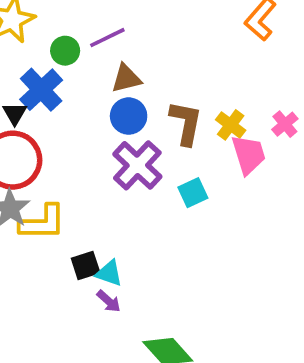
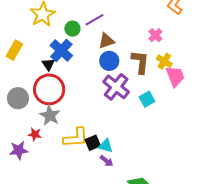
pink cross: (285, 124) -> (155, 35), moved
yellow L-shape: (43, 223) -> (76, 138), moved

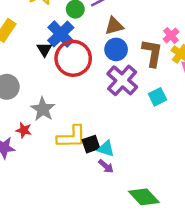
pink cross: (155, 35) -> (171, 35), moved
red circle: (49, 89) -> (73, 58), moved

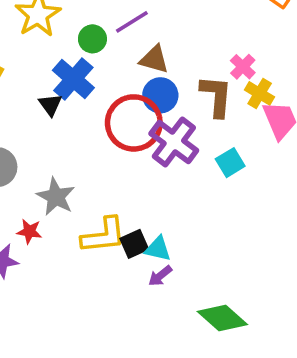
brown triangle: (114, 26) -> (154, 59), turned 36
red circle: (73, 58) -> (134, 123), moved
purple arrow: (106, 166) -> (160, 276), turned 105

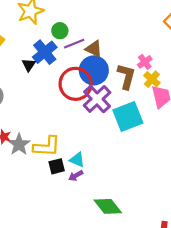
purple line: (132, 22) -> (74, 44), moved
blue circle: (160, 95) -> (94, 70), size x1.4
cyan square: (230, 163) -> (128, 117), size x1.8
gray star: (56, 197) -> (19, 144), moved
black square: (134, 244) -> (57, 166), moved

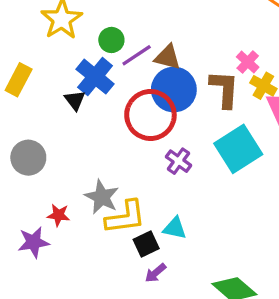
purple cross: (97, 99) -> (178, 161), moved, size x0.6
gray star: (19, 144) -> (102, 197), moved
purple arrow: (76, 176) -> (155, 273), moved

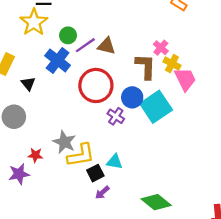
blue circle: (174, 90) -> (132, 97), moved, size x0.7
black triangle: (75, 100) -> (28, 84), moved

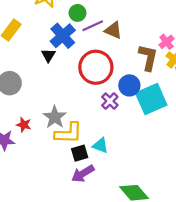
black triangle: (28, 84) -> (48, 55), moved
purple arrow: (102, 193) -> (83, 174), size x1.5

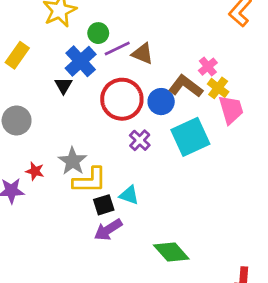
brown L-shape: (148, 58) -> (186, 86), turned -64
blue circle: (129, 85) -> (161, 102), moved

